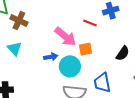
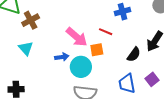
brown cross: (19, 20) -> (31, 20), turned 36
red line: (90, 23) -> (106, 32), moved
blue trapezoid: (102, 83) -> (127, 84), moved

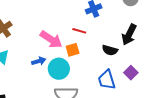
black semicircle: (134, 54) -> (110, 50), turned 77

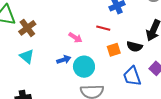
pink arrow: (51, 39) -> (75, 38), size x0.6
orange square: (73, 50) -> (114, 50), moved

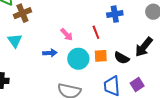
red line: (103, 28) -> (96, 32), turned 40
cyan circle: (84, 67) -> (78, 59), moved

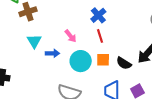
blue cross: (115, 14) -> (98, 15), moved, turned -35
cyan triangle: (15, 41) -> (34, 41), moved

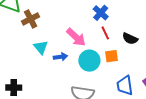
pink arrow: (71, 36) -> (76, 37), size x1.5
black semicircle: (124, 63) -> (130, 39), moved

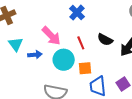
red line: (105, 33) -> (81, 43), moved
orange square: (112, 56) -> (85, 68), moved

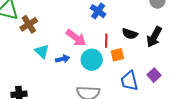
red line: (81, 43) -> (106, 41), turned 32
orange square: (85, 68) -> (117, 55), moved

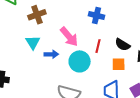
blue cross: (98, 11) -> (97, 15), turned -35
brown cross: (29, 24) -> (37, 15), moved
orange square: (117, 55) -> (119, 64), moved

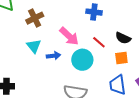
red line: (98, 46) -> (99, 42), turned -56

